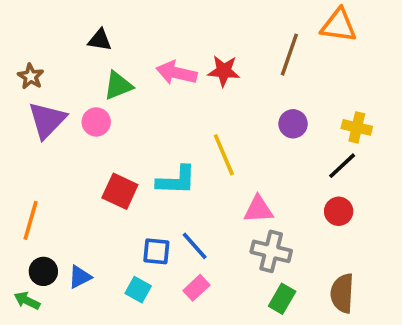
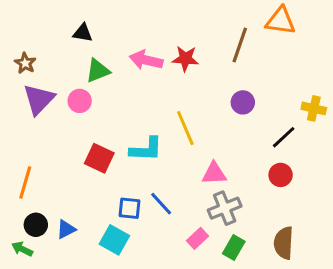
yellow cross: (357, 127) -> (314, 108), moved
gray cross: (271, 251) -> (225, 208), turned -36
pink rectangle: (196, 288) -> (197, 238), moved
cyan square: (138, 290) -> (114, 240), size x1.4

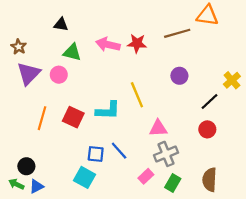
brown line: (240, 45) -> (177, 33), turned 55
green triangle: (98, 71) -> (72, 52), turned 36
yellow cross: (314, 108) -> (232, 80), turned 36
orange line: (25, 182) -> (42, 118), moved
blue triangle: (66, 229) -> (36, 186), moved

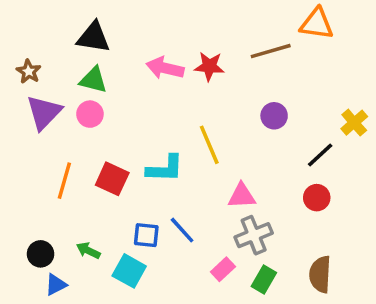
black triangle: (61, 24) -> (93, 37), size x1.5
green triangle: (72, 52) -> (93, 80), moved
green arrow: (16, 184) -> (88, 250), moved

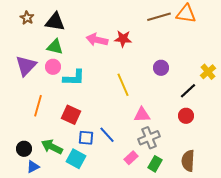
brown line: (271, 51) -> (159, 17), moved
brown star: (29, 71) -> (27, 18), moved
cyan L-shape: (165, 169) -> (74, 78), moved
red square: (112, 179) -> (71, 115), moved
green arrow: (88, 250) -> (52, 147), size x1.5

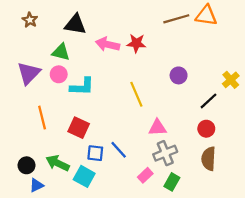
black triangle: (55, 22) -> (75, 24), moved
orange line: (38, 106) -> (42, 118), turned -30
brown semicircle: (188, 161) -> (209, 159), moved

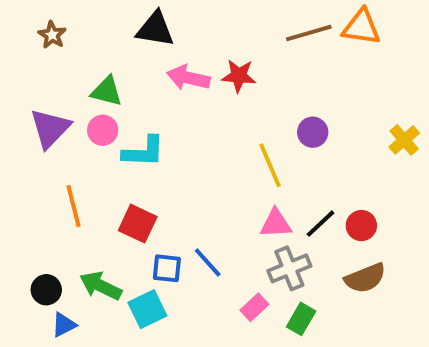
black triangle: (75, 24) -> (155, 29), moved
yellow line: (136, 94) -> (270, 165), moved
black line: (209, 101) -> (321, 224), moved
brown semicircle: (209, 159) -> (365, 278), turned -115
cyan square: (84, 176) -> (147, 309), turned 35

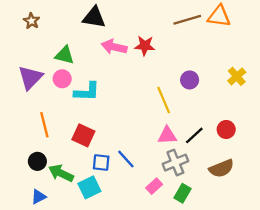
yellow cross: (404, 140) -> (237, 76), moved
red circle: (361, 226) -> (226, 129), moved
black circle: (46, 290) -> (37, 161), moved

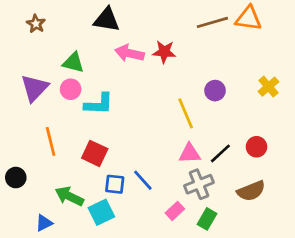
black circle: (37, 161) -> (16, 178), moved

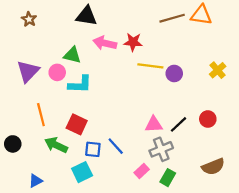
green triangle: (73, 63) -> (72, 55), moved
yellow line: (186, 113) -> (150, 66), moved, turned -60
brown semicircle: (251, 191) -> (213, 167), moved
green arrow: (69, 196) -> (56, 145), moved

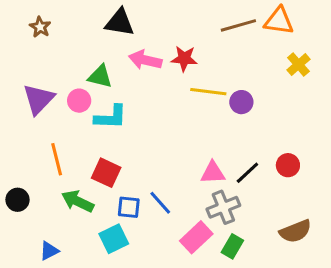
yellow cross: (218, 70) -> (298, 65), moved
pink rectangle: (142, 171) -> (196, 237), size x1.5

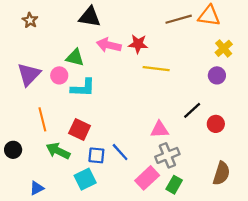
purple circle: (241, 102) -> (217, 75), moved
black line: (247, 173) -> (192, 110), moved
brown semicircle: (295, 231) -> (221, 173), turned -50

